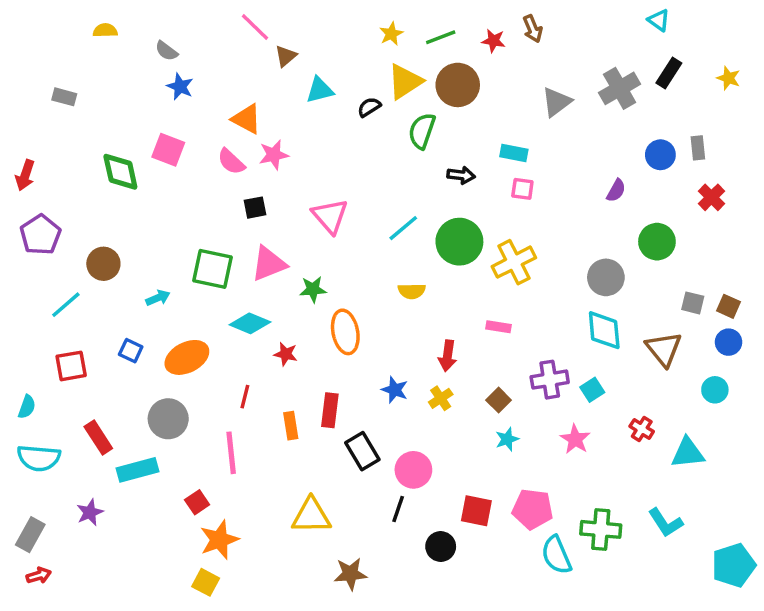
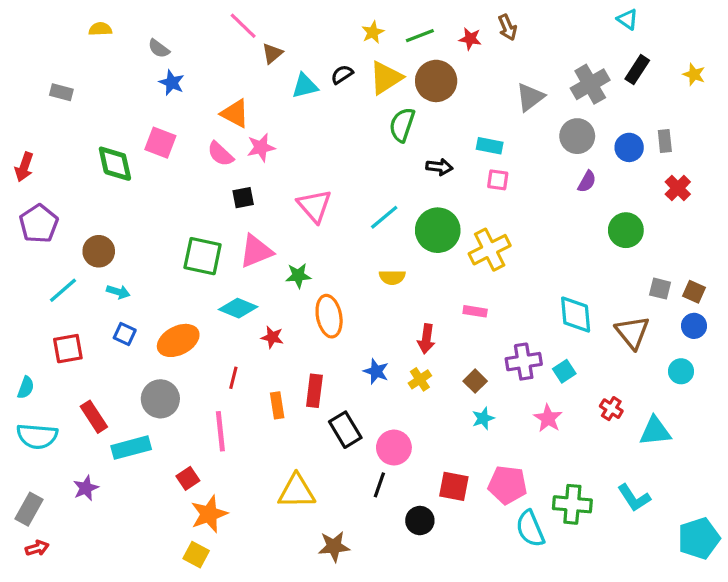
black semicircle: (369, 107) -> (342, 74), moved
gray circle: (606, 277) -> (577, 136), moved
cyan arrow: (158, 298) -> (118, 292), moved, turned 40

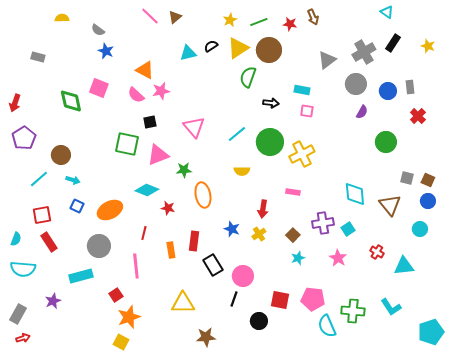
brown triangle: (272, 53) -> (175, 17), moved
green square: (203, 256) -> (127, 144), moved
red rectangle: (94, 417) -> (49, 242), moved

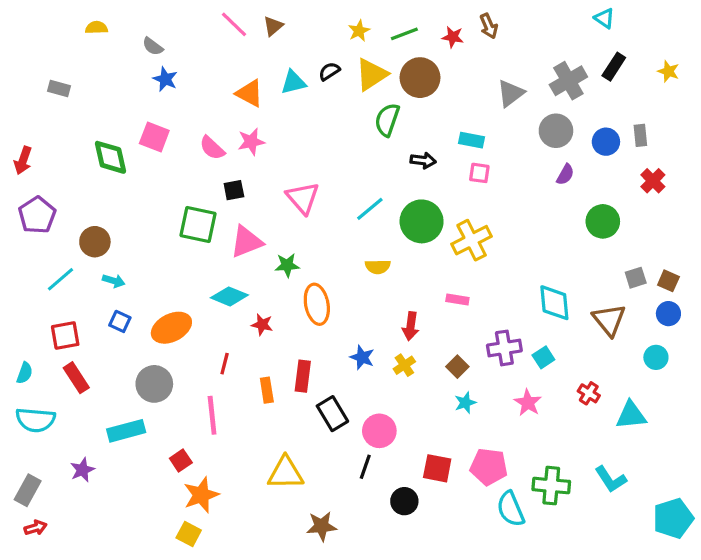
orange triangle: (145, 70) -> (250, 93), moved
gray square: (407, 178) -> (636, 278), turned -32

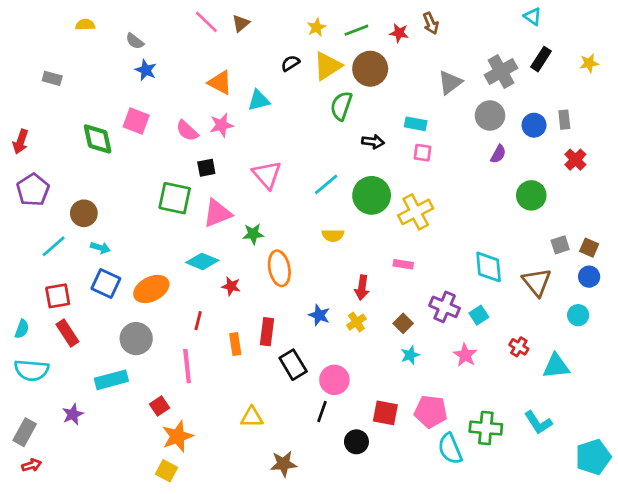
yellow star: (668, 71) -> (589, 63), turned -30
cyan triangle: (293, 82) -> (259, 100), moved
blue square: (120, 321) -> (106, 283), size x1.5
purple cross: (504, 348) -> (445, 307), turned 32
yellow triangle: (286, 473) -> (252, 417), size x0.7

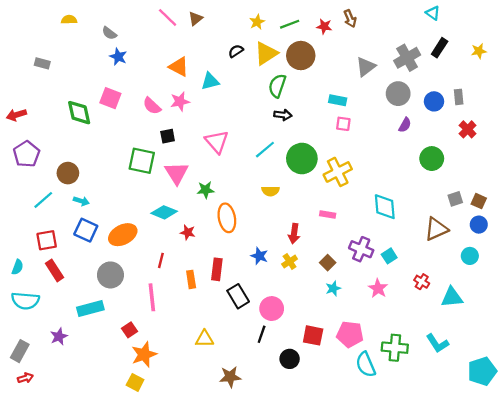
red arrow: (21, 142) -> (16, 115), turned 54
black arrow: (373, 142) -> (283, 115), moved
pink triangle: (217, 213) -> (176, 173), turned -40
cyan diamond: (489, 267) -> (385, 207), moved
brown triangle: (537, 282) -> (436, 229), turned 45

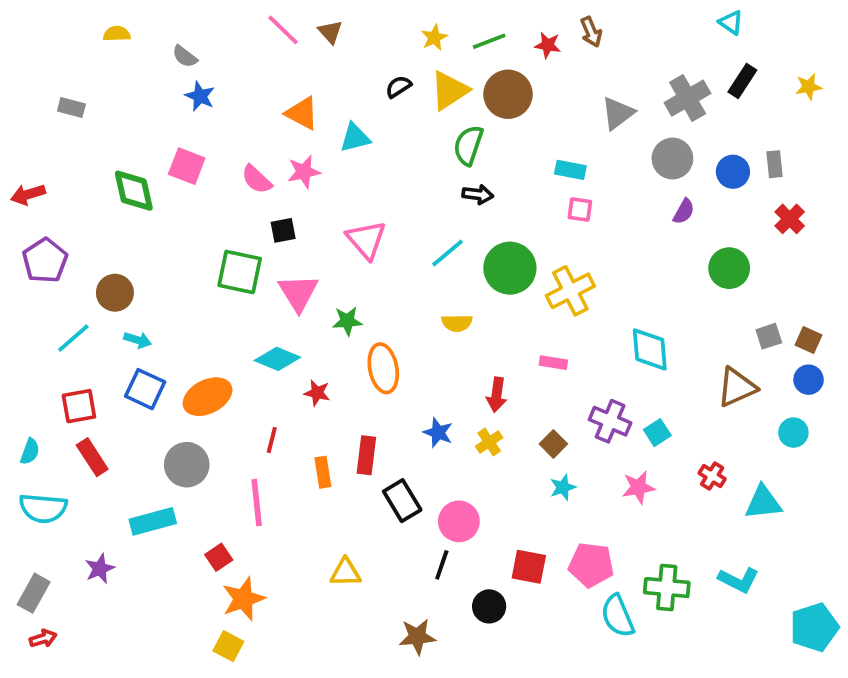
brown triangle: (196, 19) -> (330, 32), turned -32
pink star: (378, 288) -> (638, 487), turned 30
cyan L-shape: (437, 343) -> (739, 580), turned -30
brown star: (230, 377) -> (417, 637), moved

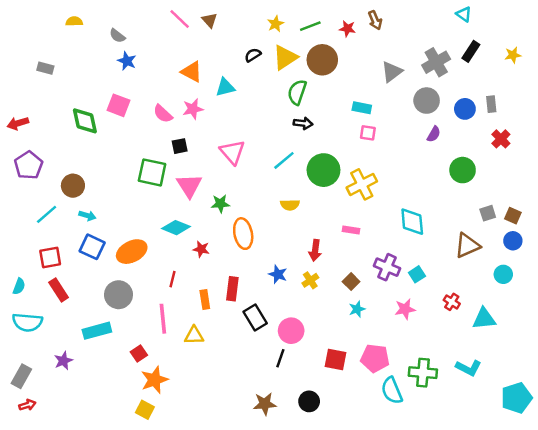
yellow triangle: (345, 572) -> (194, 335), moved
black circle: (489, 606) -> (309, 401), moved

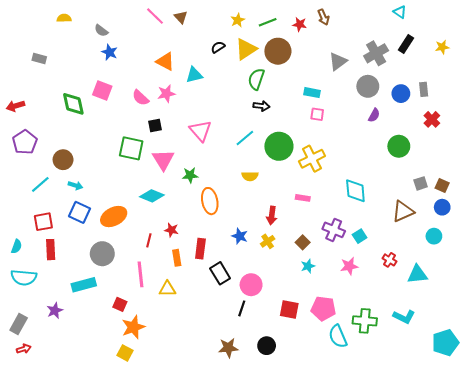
red star: (201, 249) -> (172, 230), moved
red rectangle: (59, 290) -> (51, 250), turned 30
red square: (139, 353) -> (120, 304), turned -32

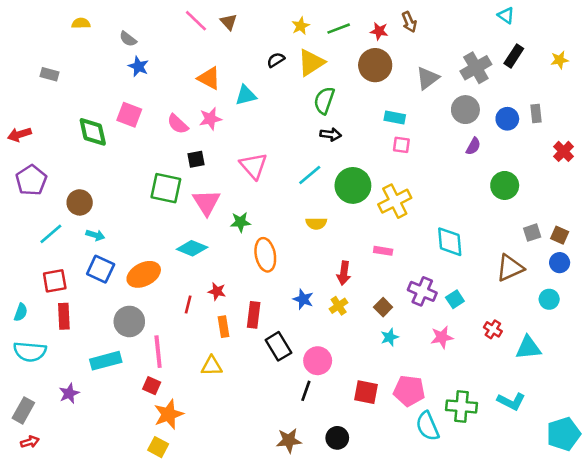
brown circle: (278, 51) -> (375, 65), moved
red cross: (432, 119) -> (564, 151), moved
pink line: (141, 274) -> (158, 352), moved

